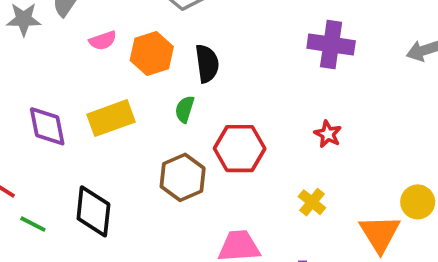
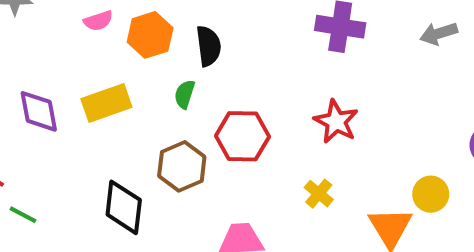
red star: (328, 134) -> (336, 122), size x1.5
black diamond: (93, 211) -> (124, 207), moved

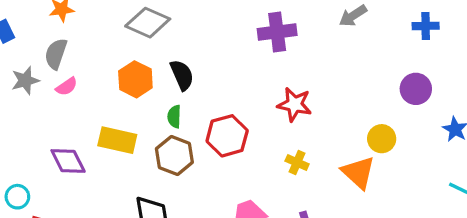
pink semicircle: (98, 21) -> (67, 87), moved
yellow rectangle: (106, 103) -> (117, 140), turned 48
brown hexagon: (182, 166) -> (174, 156), moved

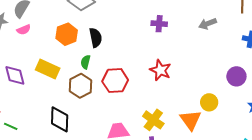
purple cross: (277, 32) -> (159, 24), size x0.7
yellow cross: (297, 163) -> (153, 120), moved, size x1.5

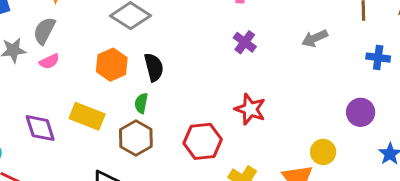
purple cross: (159, 24) -> (245, 42), turned 35
red hexagon: (115, 81) -> (203, 141), moved

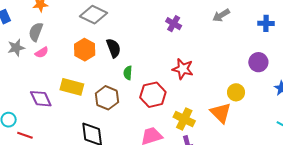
green semicircle: (141, 103) -> (128, 73), moved

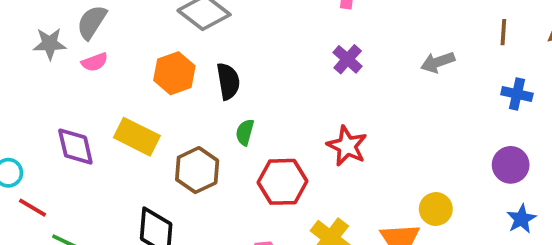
purple circle: (258, 62) -> (511, 165), moved

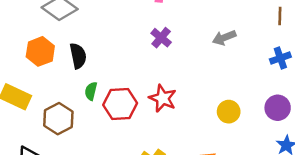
brown line: (503, 32) -> (280, 16), moved
blue cross: (517, 94) -> (280, 58), turned -30
red hexagon: (282, 182) -> (120, 104), moved
yellow circle: (436, 209) -> (229, 112), moved

